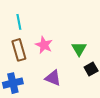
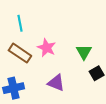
brown rectangle: (19, 50) -> (20, 53), turned -40

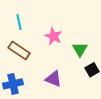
pink star: (47, 48) -> (54, 36), moved

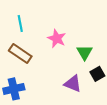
purple triangle: (54, 79) -> (73, 84), moved

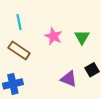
green triangle: (85, 52) -> (82, 37), moved

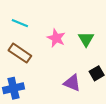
cyan line: (19, 22) -> (20, 23), turned -56

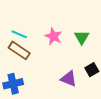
cyan line: (20, 23) -> (19, 34), moved

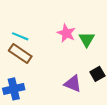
pink star: (53, 36) -> (66, 33), moved

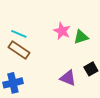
green triangle: (87, 40) -> (81, 37), turned 42

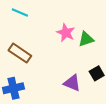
cyan line: (19, 34) -> (20, 12), moved

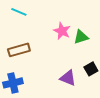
brown rectangle: (20, 53) -> (19, 50), turned -50

